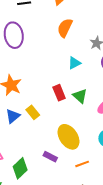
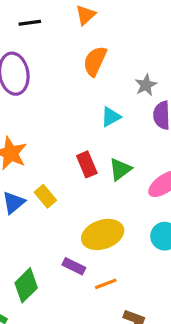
green triangle: (80, 96) -> (120, 169), turned 42
yellow ellipse: (68, 137) -> (103, 234), turned -75
orange line: (82, 164) -> (106, 284), moved

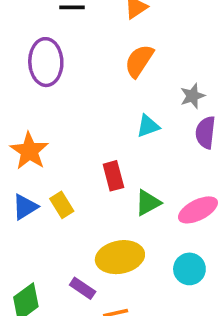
green triangle: (120, 169) -> (148, 203), moved

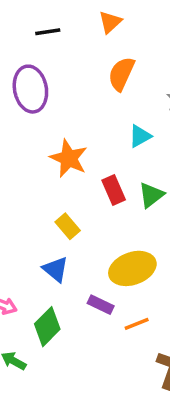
orange star: (29, 151) -> (69, 158), moved
green triangle: (148, 203) -> (151, 195), moved
blue triangle: (25, 207) -> (56, 269), moved, turned -40

